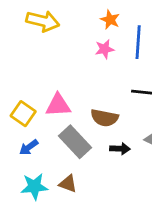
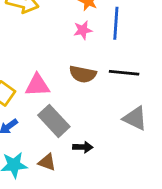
brown semicircle: (104, 118) -> (83, 74), moved
black arrow: (120, 149) -> (83, 147), moved

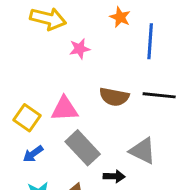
pink star: (83, 30) -> (80, 49), moved
gray triangle: (135, 118) -> (143, 151), moved

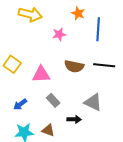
pink star: (80, 49) -> (59, 34), moved
yellow square: (27, 118) -> (12, 64), moved
gray rectangle: (83, 148) -> (53, 100), size x0.6

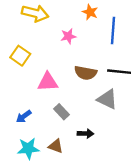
yellow square: (12, 64) -> (20, 56), moved
gray triangle: (93, 102) -> (107, 99), moved

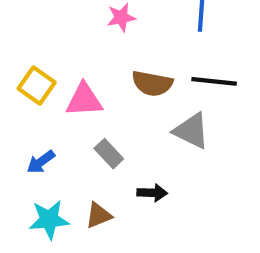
yellow square: (20, 56) -> (37, 85), moved
brown triangle: (56, 146) -> (99, 215), turned -42

